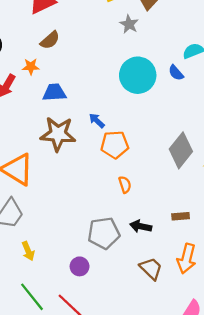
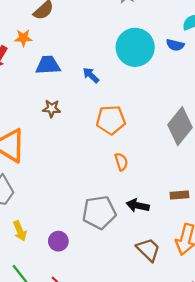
blue semicircle: (176, 73) -> (175, 45), turned -35
blue arrow: (97, 121) -> (91, 75), moved
brown star: (58, 134) -> (52, 109), size x0.5
purple circle: (80, 266) -> (58, 241), moved

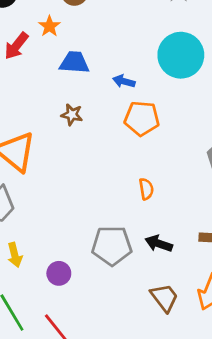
orange star: (23, 38) -> (49, 26), turned 30
blue arrow: (91, 75) -> (124, 81), turned -36
orange pentagon: (111, 120) -> (142, 118), moved

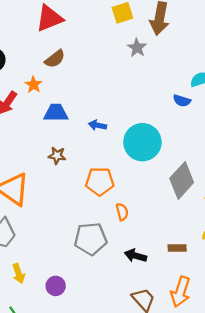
cyan circle: (181, 55) -> (142, 142), moved
orange pentagon: (142, 118) -> (100, 181), moved
gray pentagon: (112, 246) -> (91, 239), moved

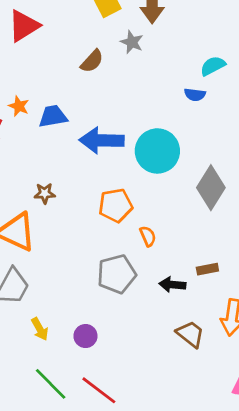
brown semicircle: (55, 59) -> (92, 61), moved
blue trapezoid: (56, 113) -> (53, 116), moved
blue arrow: (98, 125) -> (102, 140), size x2.0
brown star: (57, 156) -> (45, 193), moved
brown rectangle: (177, 248) -> (207, 269), moved

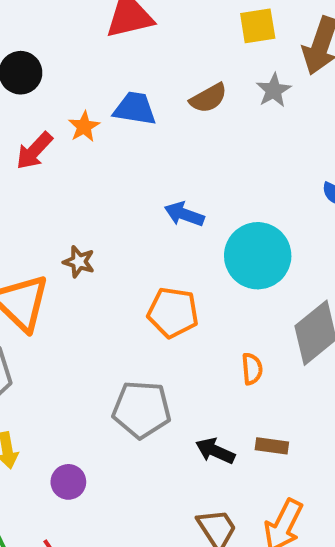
blue trapezoid: (53, 116) -> (135, 109), moved
blue arrow: (102, 140) -> (184, 214), size x0.6
orange semicircle: (148, 236) -> (252, 369), moved

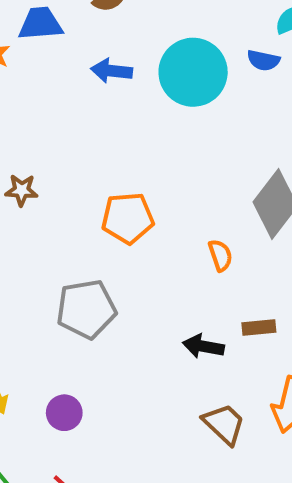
blue arrow: (184, 214) -> (111, 71), moved
cyan circle: (258, 256) -> (193, 72), moved
gray pentagon: (142, 409) -> (86, 309), moved

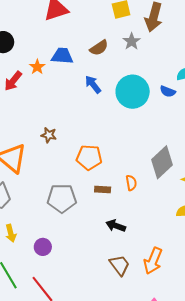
blue arrow: (111, 71) -> (93, 84), turned 36
brown star: (22, 190) -> (49, 135), moved
brown rectangle: (259, 327) -> (103, 190), moved

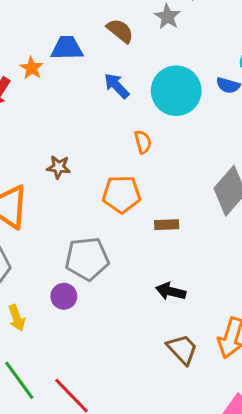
brown semicircle: (99, 48) -> (120, 31), turned -102
orange semicircle: (131, 183) -> (143, 142), moved
brown rectangle: (103, 190) -> (167, 225), moved
purple circle: (43, 247) -> (64, 296), moved

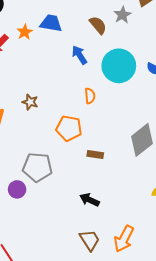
brown semicircle: (120, 31) -> (98, 25), moved

